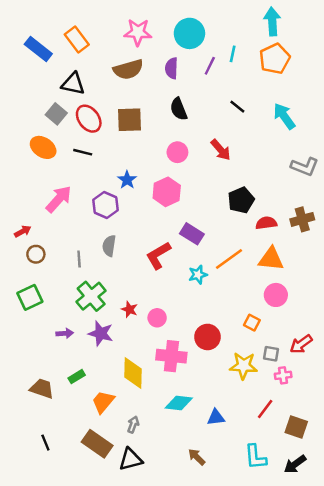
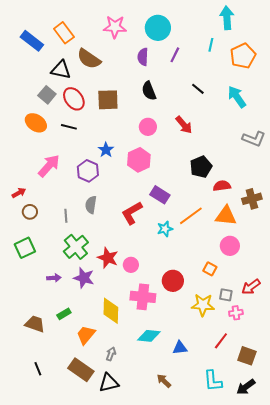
cyan line: (233, 54) -> (211, 45), moved
orange pentagon: (275, 59) -> (243, 56), moved
brown semicircle: (128, 69) -> (89, 59), moved, turned 50
brown cross: (302, 219) -> (252, 199), moved
red star: (129, 309) -> (108, 258), size x1.5

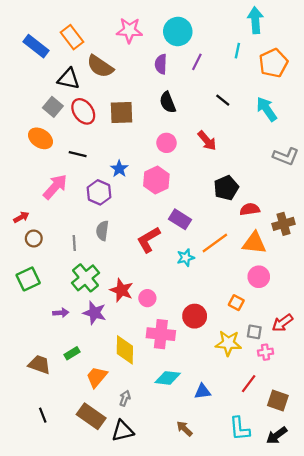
black line: (69, 127) -> (78, 154), moved

